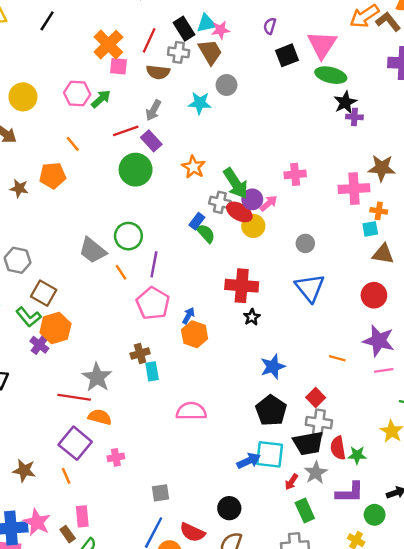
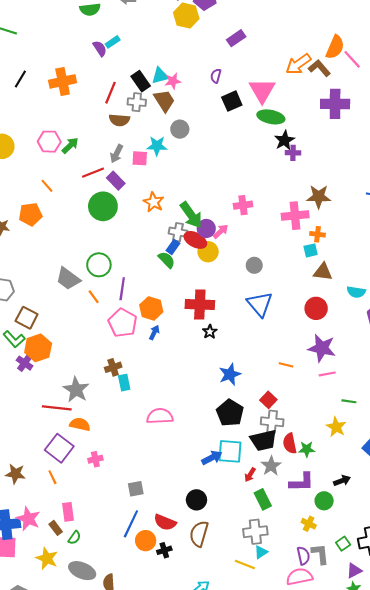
orange cross: (108, 45) -> (63, 81), moved, turned 35
pink square: (118, 66) -> (140, 158), moved
blue rectangle: (197, 221) -> (173, 247), moved
orange hexagon: (195, 334) -> (151, 308), moved

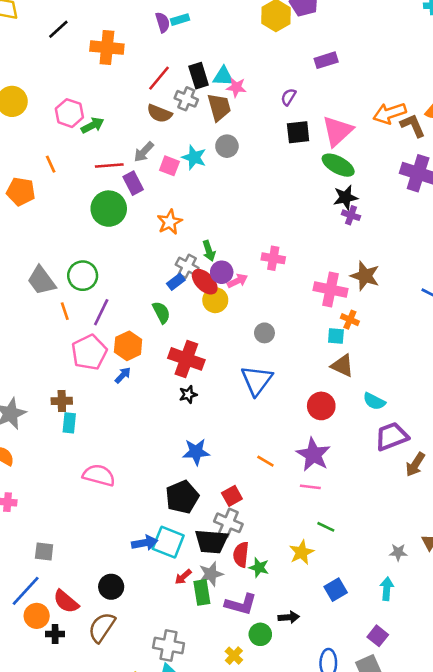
green arrow: (191, 215) -> (209, 251), size x0.6
green semicircle: (167, 260) -> (161, 312), moved
green rectangle: (263, 499) -> (202, 592), moved

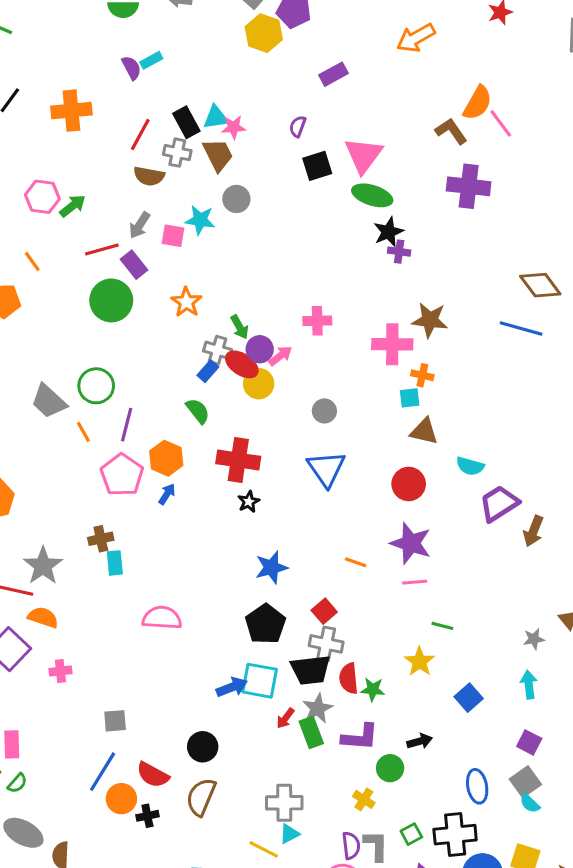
orange arrow: (390, 113) -> (416, 38), moved

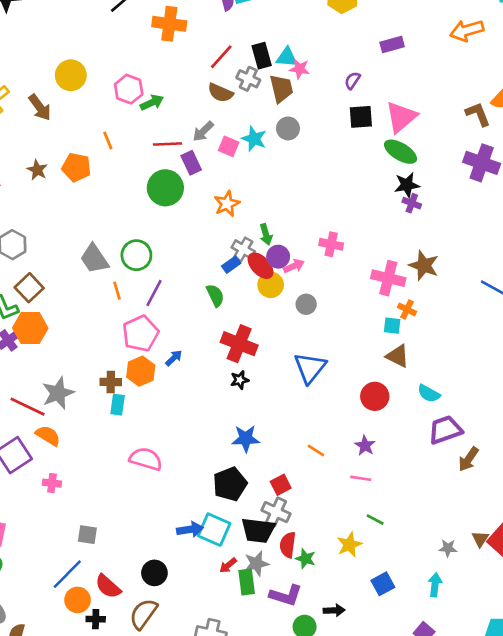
gray circle: (324, 411) -> (306, 304), moved
orange hexagon: (166, 458) -> (141, 371), moved
purple star: (411, 543) -> (365, 446), size x0.6

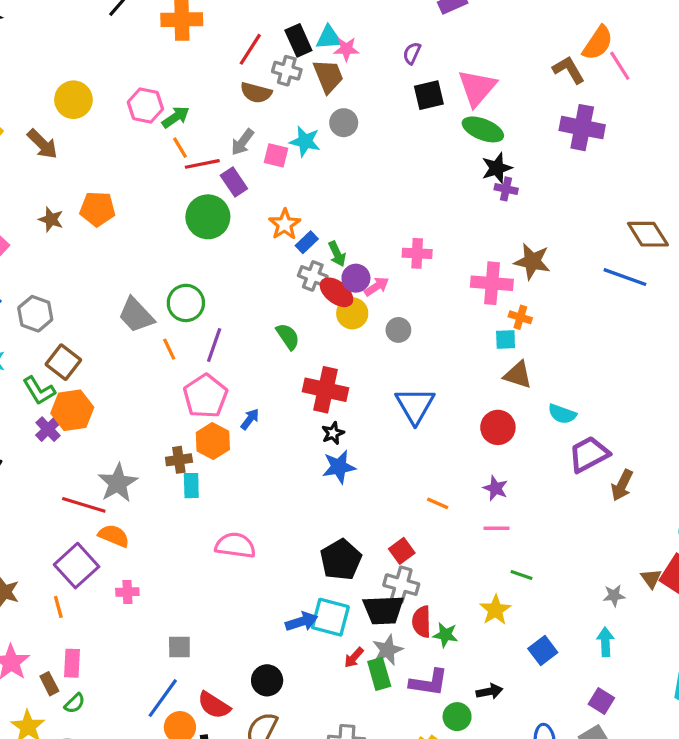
orange line: (108, 140) -> (180, 148), moved
blue rectangle: (231, 265) -> (307, 242), moved
blue star: (246, 439) -> (339, 467), moved

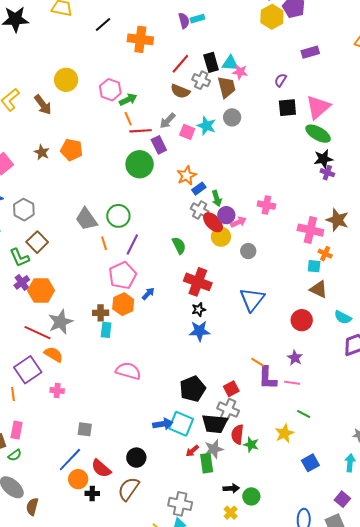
orange hexagon: (72, 410) -> (41, 290), moved
purple L-shape: (429, 683) -> (267, 378), moved, turned 75
black arrow: (489, 691) -> (231, 488), moved

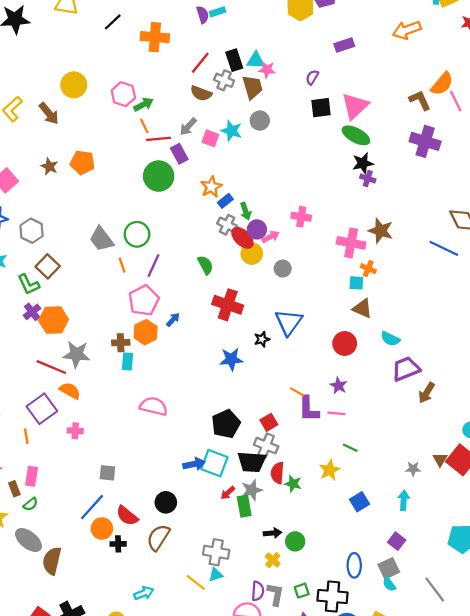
black star: (199, 310) -> (262, 339), moved
gray star: (61, 322) -> (77, 354), turned 30
brown semicircle: (32, 507) -> (52, 561), size x1.4

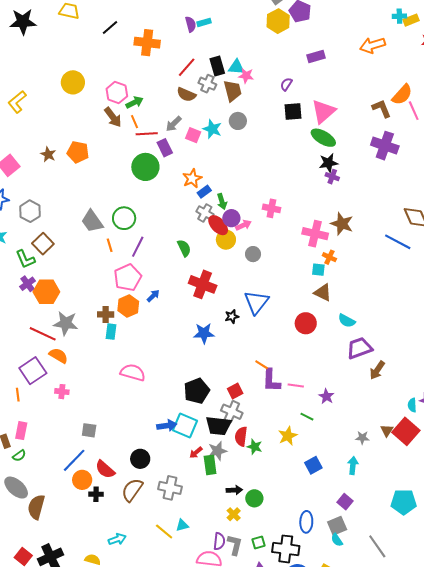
brown arrow: (49, 113) -> (113, 117), moved
purple star: (339, 386) -> (326, 396), moved
gray cross: (216, 552) -> (170, 488), moved

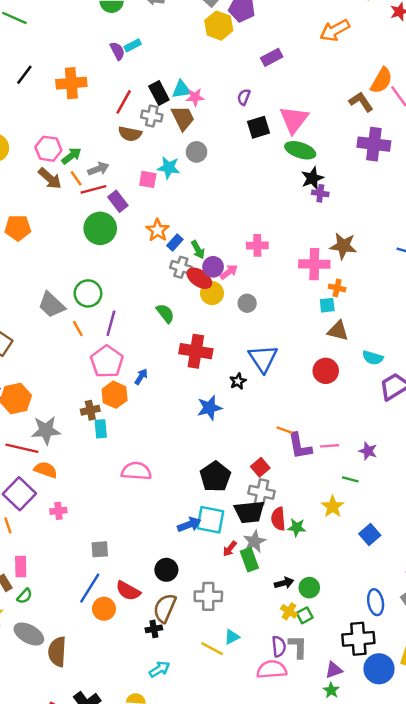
gray arrow: (174, 124) -> (98, 169), moved, turned -144
black cross: (96, 494) -> (154, 629), moved
green square: (258, 543) -> (305, 615), moved

